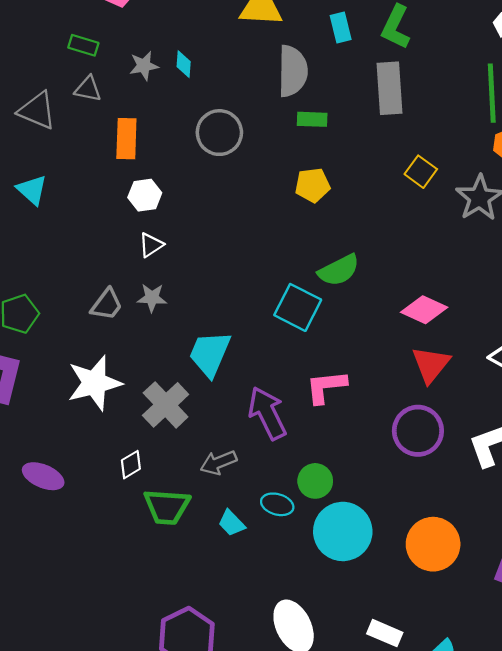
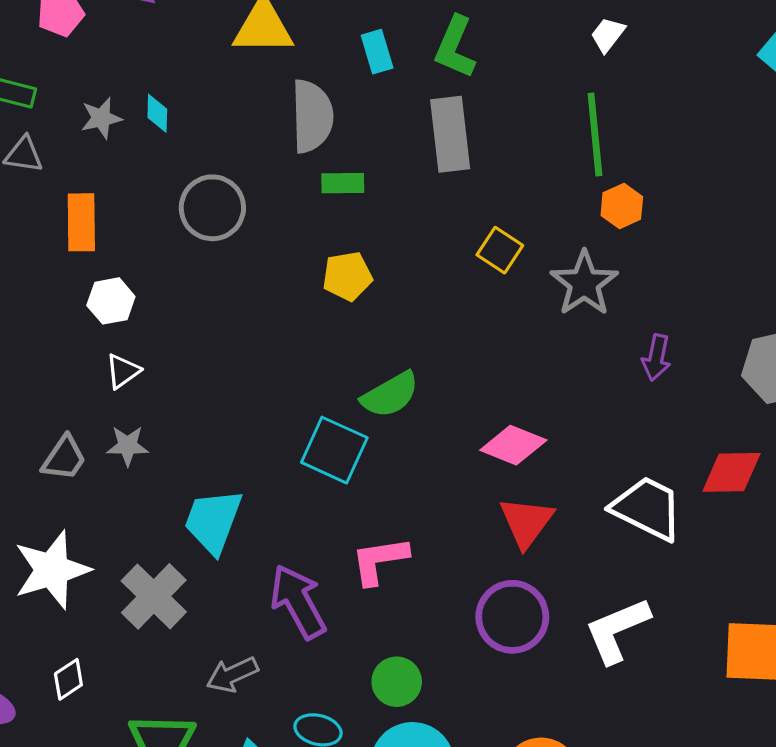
white diamond: (131, 465) -> (68, 679), moved
green circle: (315, 481) -> (397, 682), moved

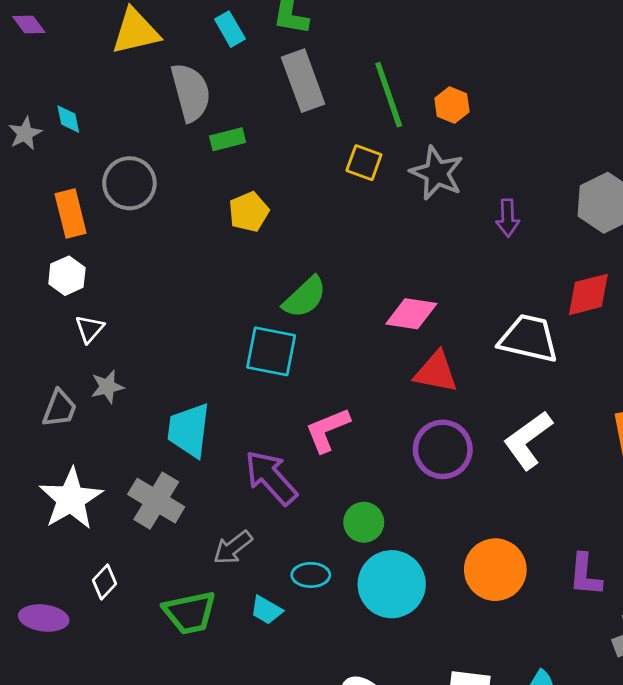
green line: (595, 134) -> (389, 95), moved
orange rectangle: (81, 222) -> (71, 213), moved
red triangle: (526, 522) -> (436, 372), turned -42

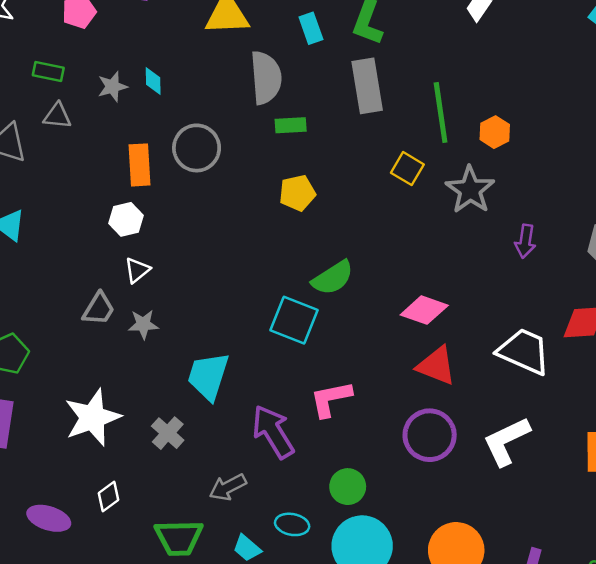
gray trapezoid: (60, 409) -> (99, 309), moved
gray cross: (156, 501) -> (168, 433), size x0.7

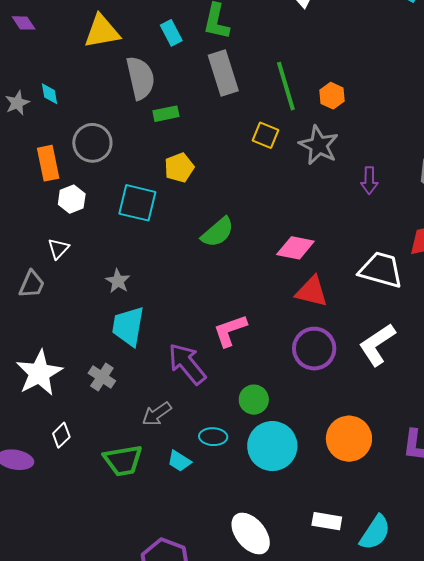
white hexagon: (126, 219) -> (72, 199), moved
cyan square: (294, 320) -> (137, 203), moved
gray star: (143, 324) -> (118, 281), moved, turned -30

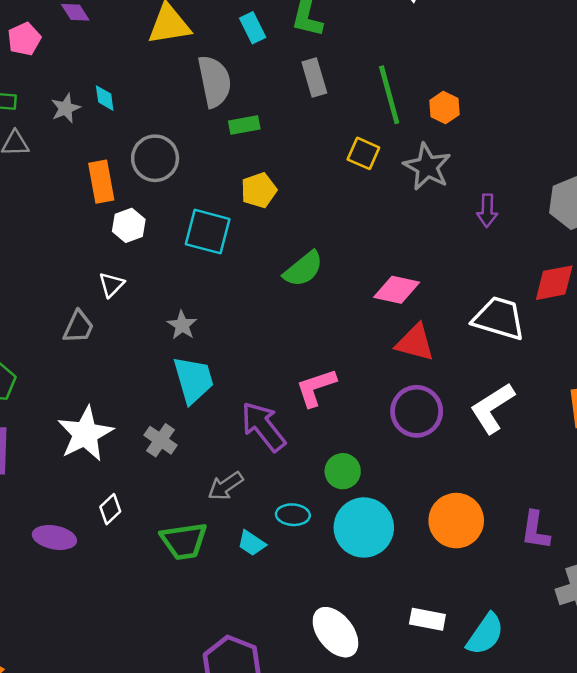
gray rectangle: (223, 73) -> (314, 77), size x0.7
cyan trapezoid: (128, 326) -> (193, 380), turned 153

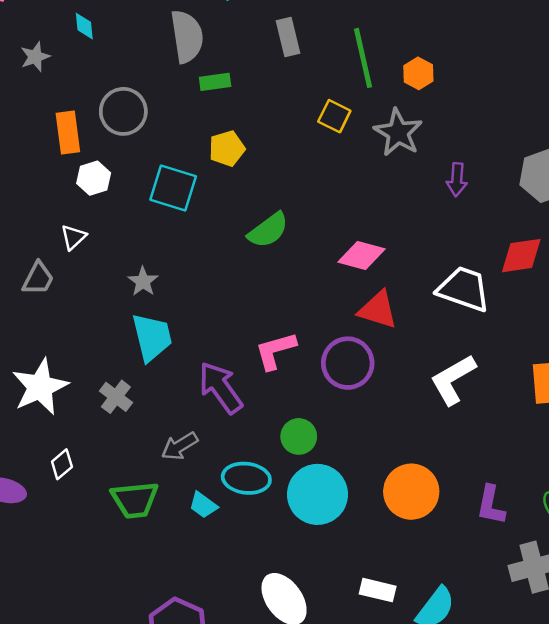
cyan diamond: (105, 98) -> (84, 26), moved
purple circle: (417, 411) -> (348, 363), moved
cyan ellipse: (293, 515) -> (246, 478), size x1.4

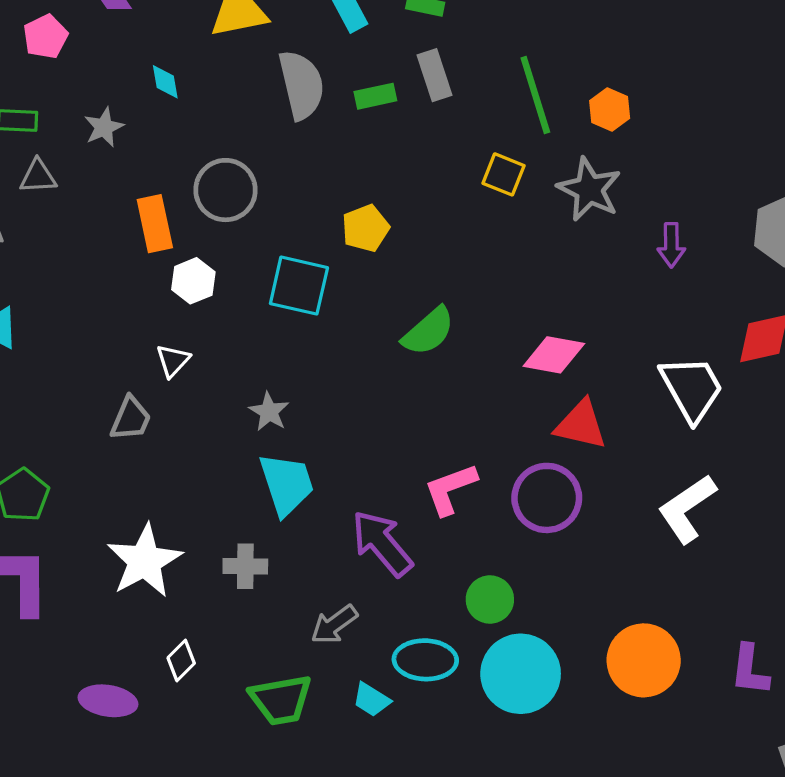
green rectangle: (215, 82) -> (375, 96), moved
white trapezoid: (464, 289) -> (692, 388), turned 46
gray cross: (116, 397) -> (245, 566), turned -32

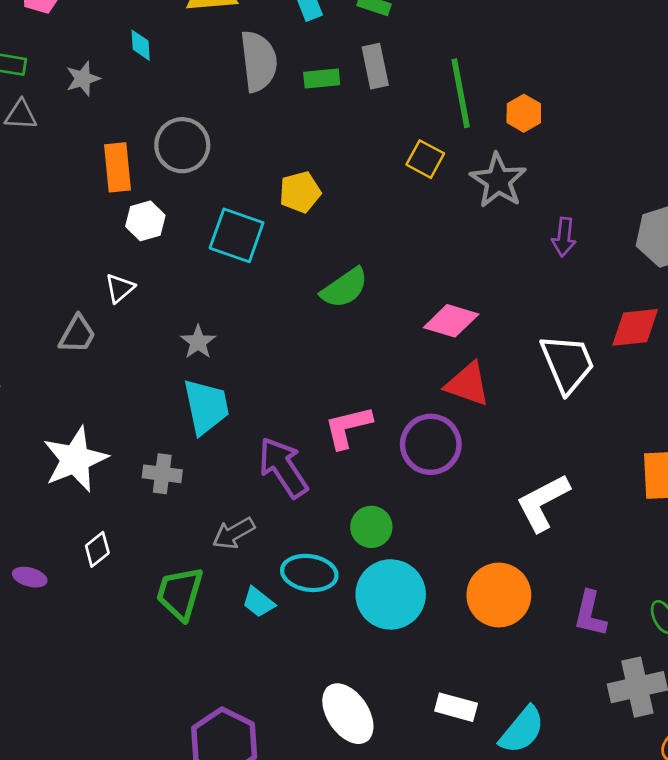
white L-shape: (687, 509) -> (543, 503), moved
green trapezoid: (281, 700) -> (180, 593), turned 110
purple ellipse: (108, 701) -> (30, 577), size x0.7

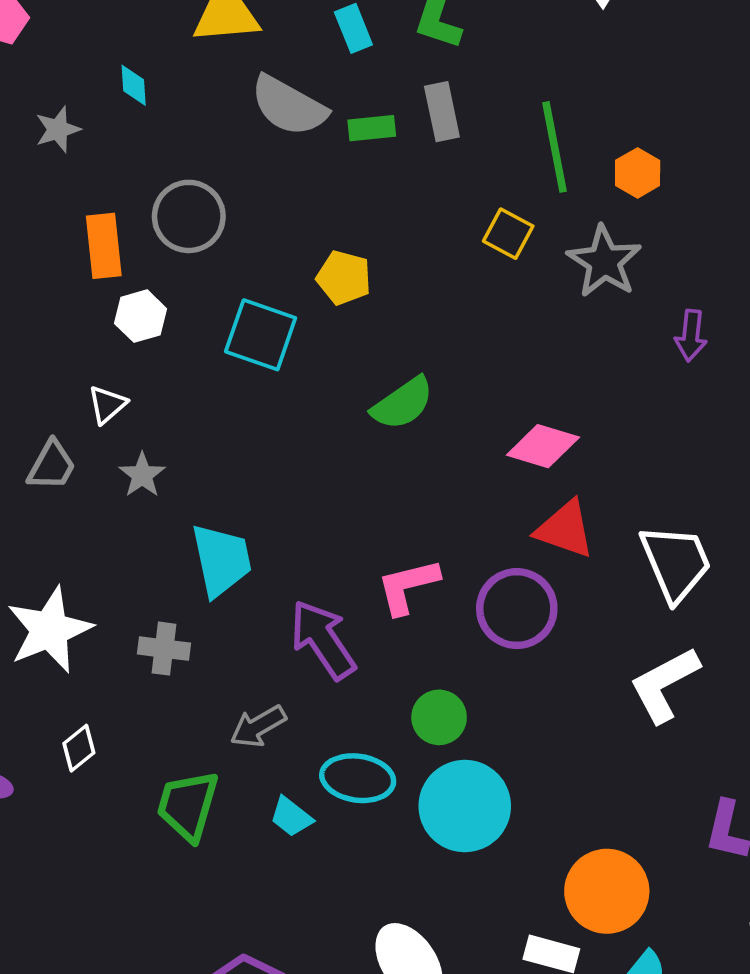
gray semicircle: (259, 61) -> (289, 106), turned 126
yellow pentagon: (300, 192) -> (344, 278), turned 30
gray star: (198, 342) -> (142, 475), moved
white trapezoid: (567, 364) -> (676, 563), moved
orange circle: (499, 595) -> (607, 891), moved

